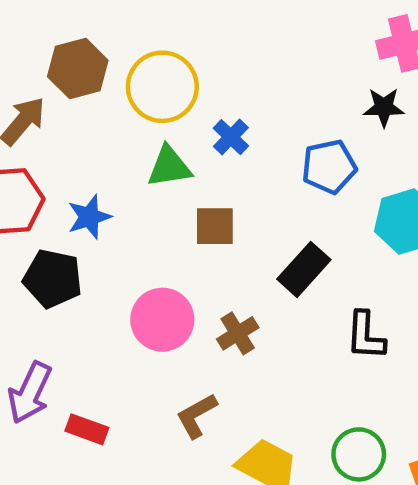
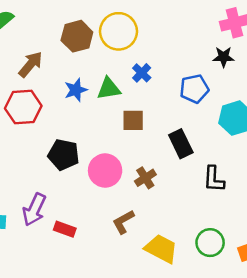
brown hexagon: (78, 69) -> (77, 36), moved
yellow circle: (162, 87) -> (118, 31), moved
blue star: (89, 217) -> (76, 90), moved
black rectangle: (304, 269) -> (181, 144), turned -68
black pentagon: (53, 279) -> (64, 155), moved

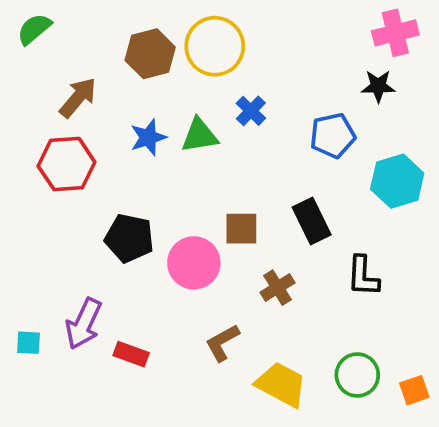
brown square: (133, 120) -> (241, 229), moved
brown cross: (145, 178) -> (277, 288), moved

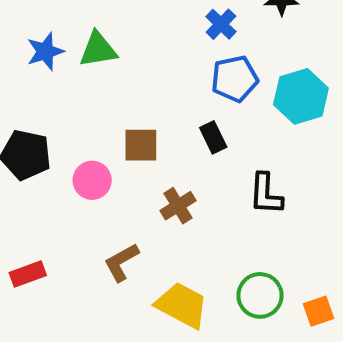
blue cross: (251, 111) -> (221, 24), moved
blue pentagon: (333, 136) -> (235, 79), moved
black rectangle: (312, 221) -> (213, 137), size x0.7
pink circle: (194, 263) -> (92, 180), size x0.7
red rectangle: (131, 354) -> (28, 274), turned -40

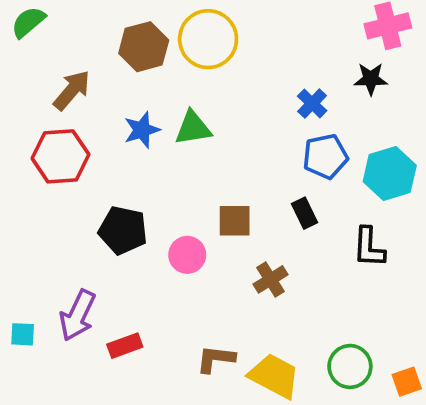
black L-shape: (266, 194) -> (369, 247), moved
brown L-shape: (121, 262) -> (216, 359), moved, turned 36

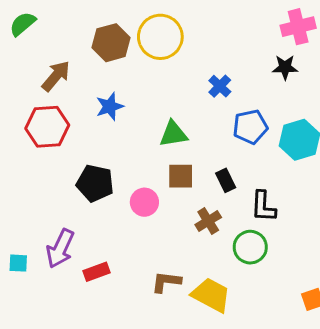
blue cross: (312, 103) -> (220, 86), moved
green triangle: (193, 128) -> (173, 134), moved
black rectangle: (305, 213) -> (226, 180), moved
black L-shape: (369, 247) -> (263, 206), moved
green circle: (350, 366) -> (250, 247), moved

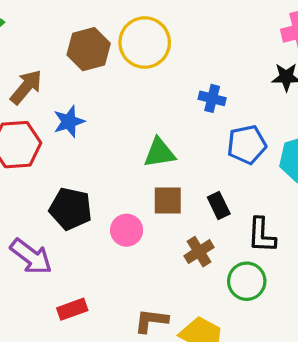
blue cross: (220, 86) -> (212, 98), turned -30
blue star: (110, 106) -> (69, 122), moved
purple arrow: (60, 249) -> (31, 257), moved, turned -78

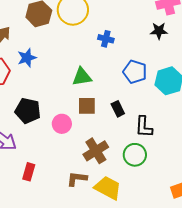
blue cross: (212, 98) -> (106, 39), moved
blue pentagon: (247, 145) -> (135, 72), turned 30
brown cross: (199, 252) -> (96, 151), moved, size x1.4
red rectangle: (72, 309) -> (29, 172), turned -54

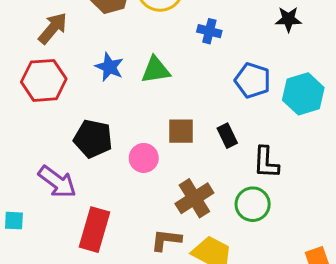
blue star: (27, 58) -> (109, 67), moved, turned -30
green triangle: (82, 77) -> (156, 70), moved
red rectangle: (29, 172) -> (94, 230), size x1.6

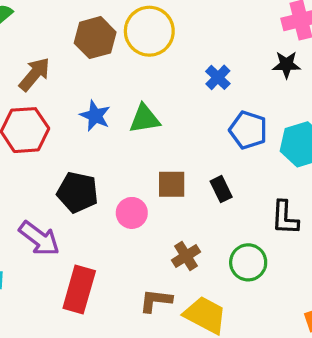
blue cross: (209, 31) -> (218, 77), moved, turned 30
black L-shape: (266, 162) -> (285, 218), moved
brown cross: (194, 198) -> (186, 256), size x0.7

